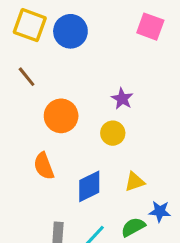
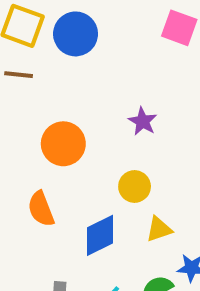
brown line: (27, 77) -> (19, 75), moved, turned -45
yellow circle: (113, 133) -> (135, 186), moved

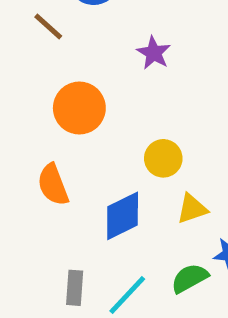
brown line: (19, 75) -> (48, 26), moved, turned 36
purple star: (143, 121) -> (154, 53), moved

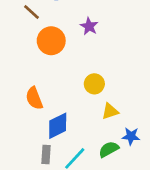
orange circle: (79, 108) -> (51, 41), moved
blue diamond: (123, 216) -> (58, 126), moved

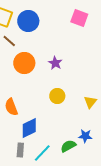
purple star: (89, 26) -> (55, 63), moved
yellow triangle: (110, 111) -> (90, 102), moved, turned -32

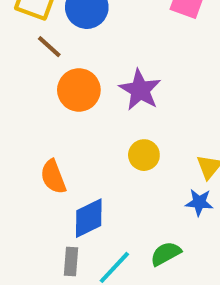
purple star: (55, 63) -> (140, 90), size x1.5
blue star: (85, 136) -> (199, 202), moved

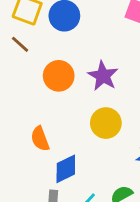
brown line: (49, 47) -> (20, 44), moved
yellow circle: (144, 155) -> (106, 123), size x1.4

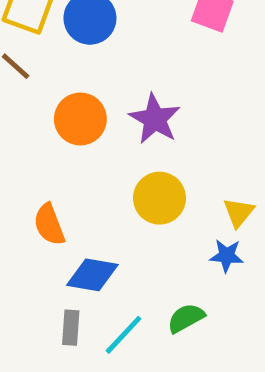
blue diamond: (66, 169) -> (92, 275), turned 36

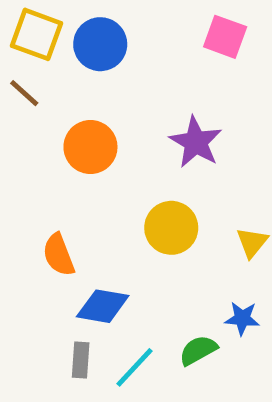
purple star: (155, 119) -> (196, 142), moved
blue star: (227, 256) -> (242, 318), moved

